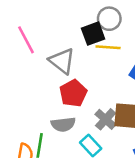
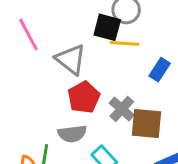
black square: (93, 34) -> (107, 27), turned 35
gray cross: (106, 119) -> (122, 109), moved

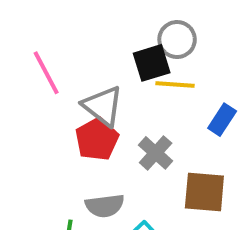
black square: (107, 27) -> (152, 63), turned -32
red pentagon: (84, 97) -> (97, 139), moved
gray cross: (122, 109) -> (156, 153), moved

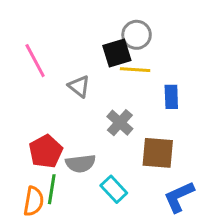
gray triangle: (103, 106) -> (79, 86), size x0.7
blue rectangle: (222, 120) -> (171, 97), turned -35
red pentagon: (97, 139) -> (46, 151), moved

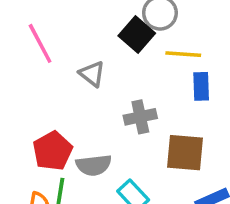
black square: (117, 53) -> (137, 34), turned -32
yellow line: (135, 70) -> (183, 54), moved
gray cross: (120, 123) -> (140, 117), turned 36

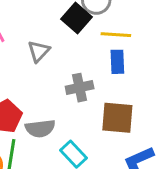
gray triangle: (92, 74) -> (39, 51), turned 35
blue rectangle: (201, 86) -> (117, 62), moved

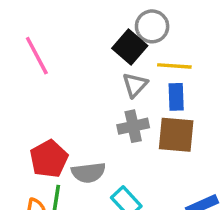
gray triangle: (39, 51) -> (135, 85), moved
brown square: (117, 118) -> (176, 135), moved

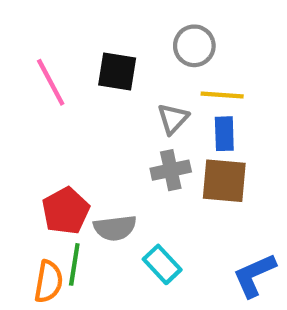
black square: (130, 47) -> (117, 72), moved, turned -32

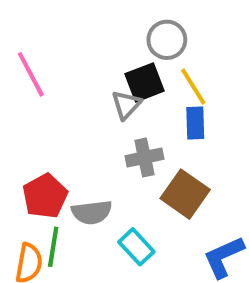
black square: (117, 72) -> (145, 82), moved, turned -30
yellow line: (222, 95) -> (193, 86), turned 54
gray triangle: (173, 119) -> (126, 105), moved
brown square: (224, 181) -> (185, 194), moved, turned 30

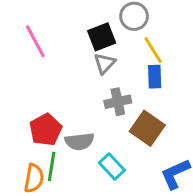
black square: (145, 82) -> (102, 37), moved

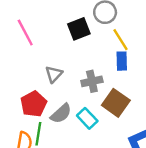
gray triangle: (105, 63) -> (54, 74), moved
gray semicircle: (80, 141) -> (61, 114), turned -35
cyan rectangle: (112, 166) -> (87, 118), moved

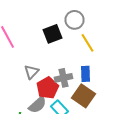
blue rectangle: (122, 61) -> (86, 74), moved
red pentagon: (34, 104) -> (48, 88), moved

